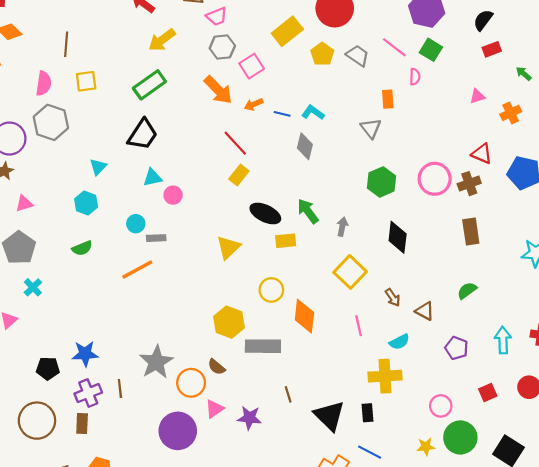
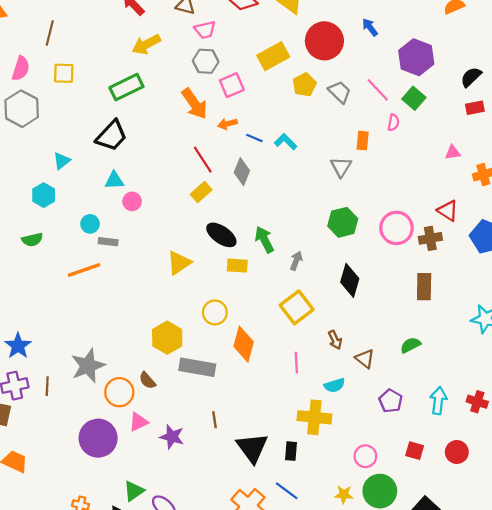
gray diamond: (305, 146) -> (242, 172), moved
blue star: (85, 354) -> (18, 346), turned 30
red square: (488, 393) -> (415, 451), turned 30

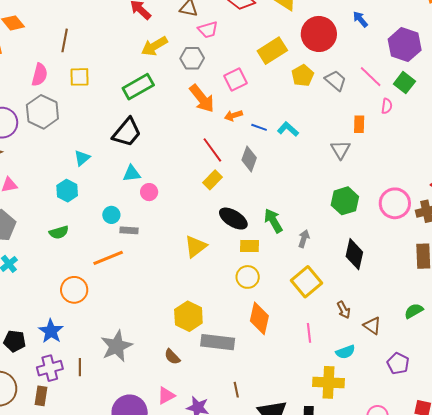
gray hexagon: (206, 61) -> (192, 58), moved
yellow circle: (215, 312) -> (248, 277), moved
orange circle: (119, 392) -> (74, 290), moved

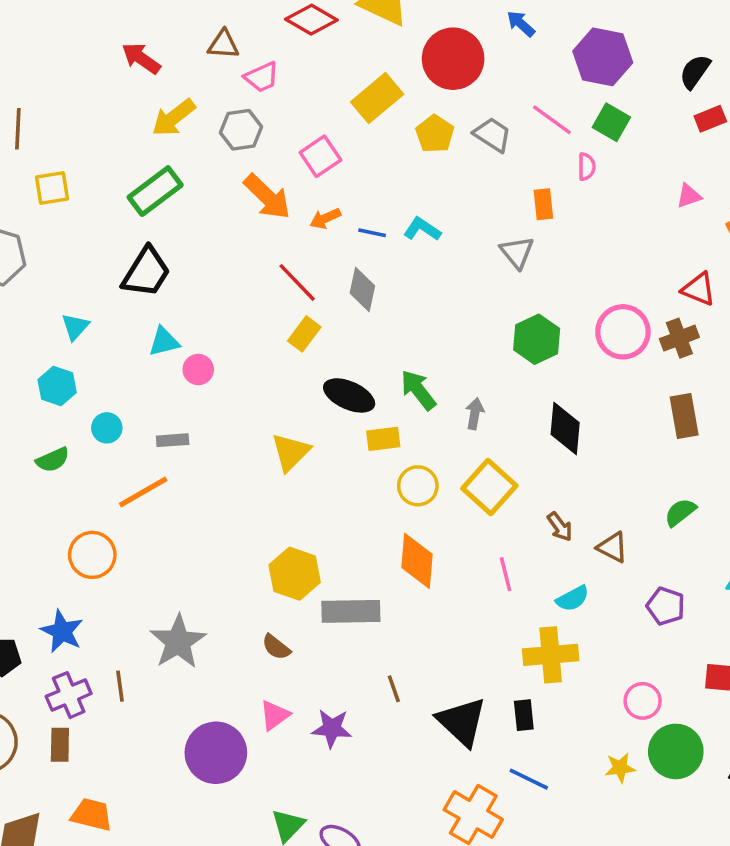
cyan circle: (111, 215) -> (107, 428), moved
yellow circle: (248, 277) -> (418, 486), moved

